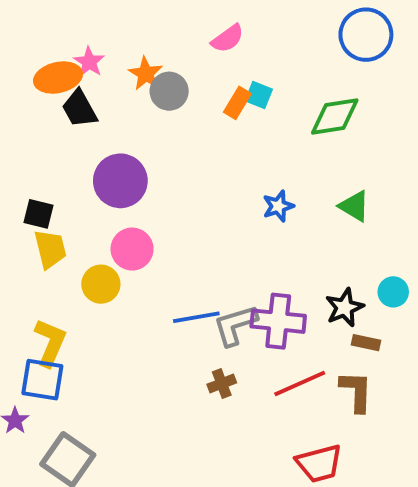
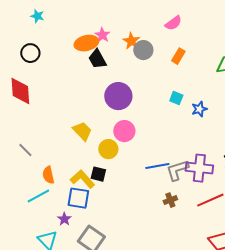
cyan square: (259, 95) -> (176, 98), moved
black square: (38, 214) -> (98, 174), moved
yellow trapezoid: (50, 249) -> (82, 131), turned -30
yellow L-shape: (50, 343) -> (82, 179), turned -65

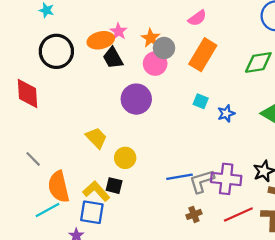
black circle: (30, 53) -> (56, 51), moved, size x1.6
orange rectangle: (178, 56) -> (203, 55), size x1.8
pink circle: (124, 131) -> (155, 64), moved
orange semicircle: (48, 175) -> (59, 187), size x1.6

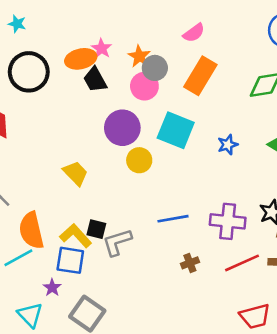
cyan square: (201, 101) -> (176, 130), moved, size x2.0
yellow circle: (125, 158) -> (139, 160), moved
gray L-shape: (202, 181) -> (117, 242), moved

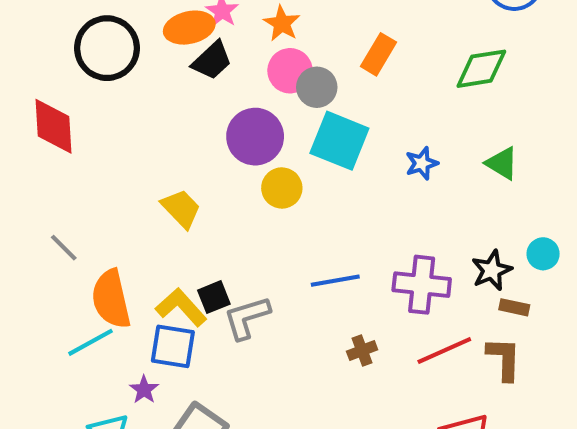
gray circle: (155, 68) -> (317, 87), moved
orange rectangle: (200, 76) -> (378, 54), size x0.7
black trapezoid: (95, 80) -> (212, 60), turned -104
black square: (96, 229) -> (214, 297), turned -36

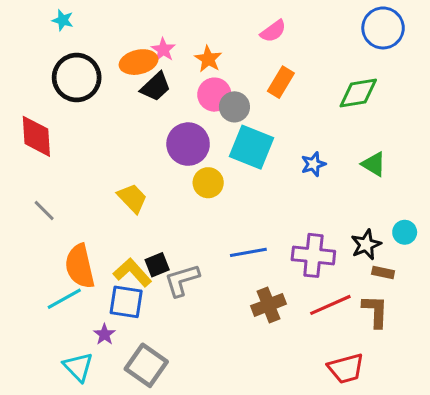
gray line: (64, 248) -> (44, 211), moved
brown cross: (362, 351) -> (269, 305), size x1.5

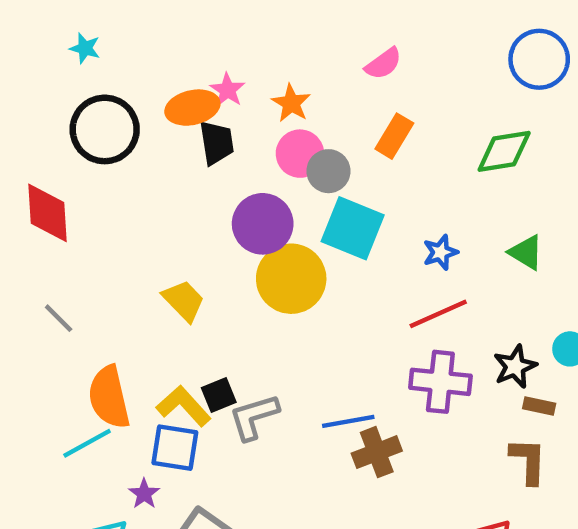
black trapezoid: (156, 87) -> (217, 143), turned -56
yellow circle: (208, 183) -> (291, 279), size x1.6
blue line: (248, 252) -> (348, 421), moved
red line: (330, 305) -> (438, 314), moved

